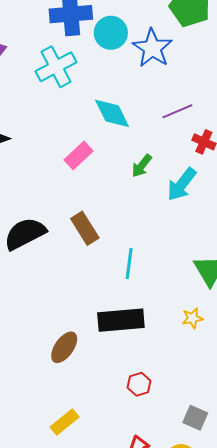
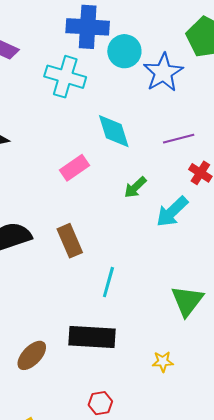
cyan cross: (56, 67) -> (65, 77), turned 36
yellow star: (192, 318) -> (163, 362), moved

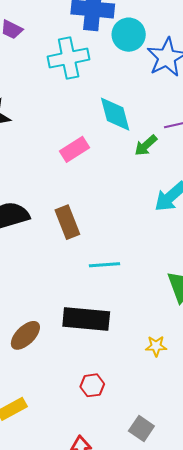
cyan cross: (65, 77) -> (69, 58), turned -30
green arrow: (135, 187) -> (146, 145), moved
cyan line: (108, 282) -> (105, 265), turned 68

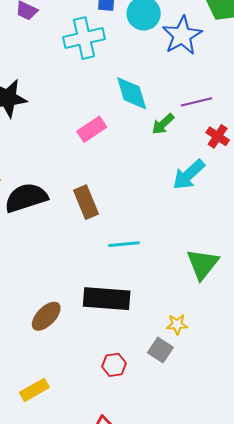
gray square: (141, 429) -> (160, 350), moved

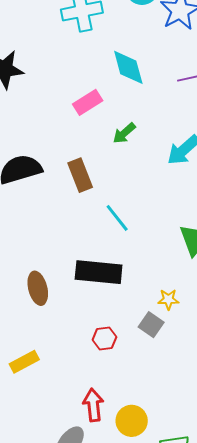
green arrow: (163, 124) -> (124, 133), moved
cyan line: (124, 244) -> (117, 218), turned 56
brown ellipse: (46, 316) -> (38, 288), turned -60

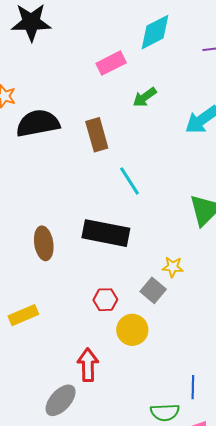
cyan diamond: (128, 67) -> (155, 32), turned 72
yellow circle: (132, 421) -> (132, 330), moved

